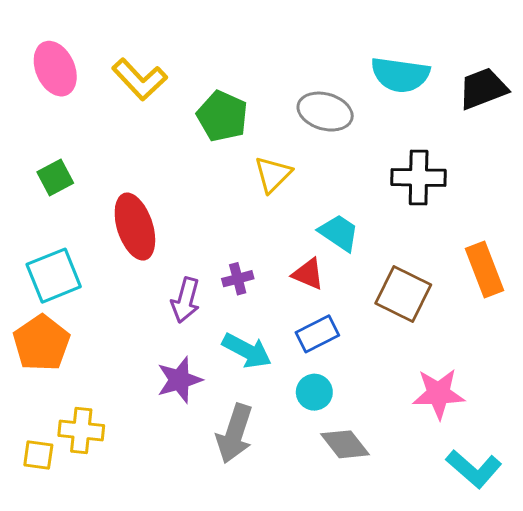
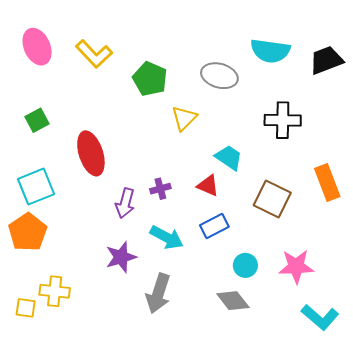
cyan circle: (314, 392) -> (245, 265), moved

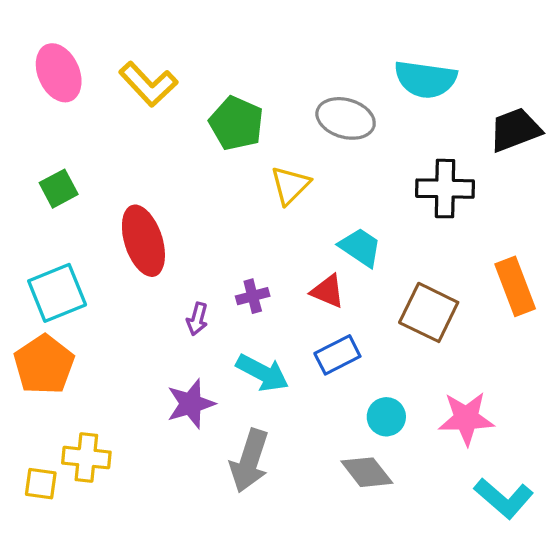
black trapezoid: (326, 60) -> (515, 130), moved
purple arrow: (125, 203) -> (197, 319), size x0.7

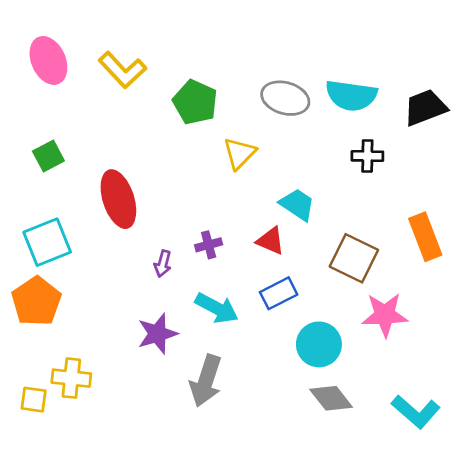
cyan semicircle: (425, 79) -> (351, 95), moved
black cross: (445, 189) -> (367, 156), size x0.7
cyan circle: (386, 417) -> (319, 344), size x1.4
pink star: (466, 418) -> (385, 315), moved
gray diamond: (367, 472) -> (331, 398), moved

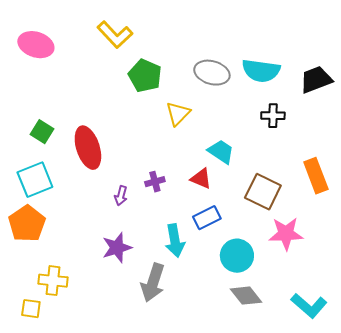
pink ellipse: (48, 60) -> (36, 45), turned -48
yellow L-shape: (122, 70) -> (115, 35), moved
green square: (48, 156) -> (42, 132), moved, turned -30
cyan arrow: (217, 308) -> (175, 241), moved, turned 52
yellow square: (34, 400) -> (31, 309), moved

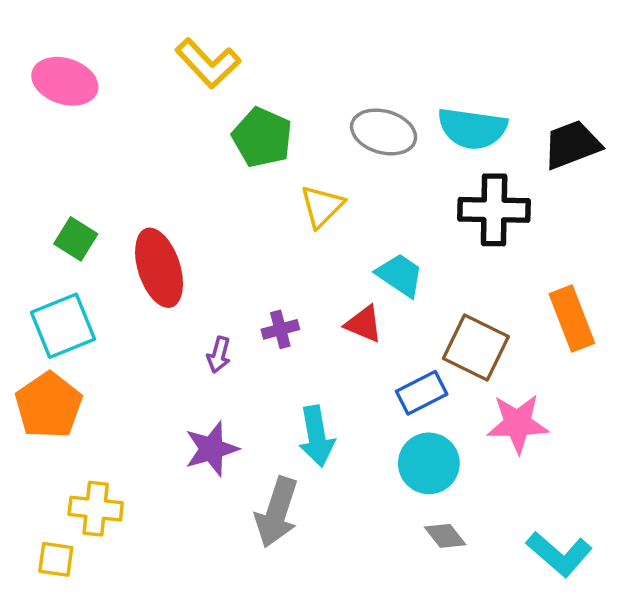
black cross: (273, 116) -> (494, 210), size x1.6
blue rectangle: (207, 218) -> (422, 393), moved
gray diamond: (246, 296) -> (445, 536), size x0.7

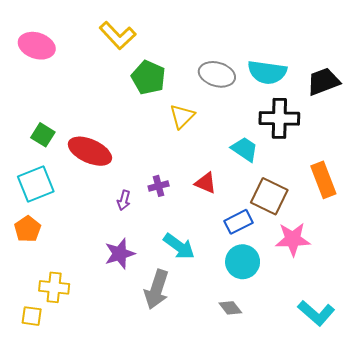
red ellipse: (159, 268) -> (90, 151), turned -48
cyan trapezoid: (400, 275) -> (245, 149), moved
orange pentagon: (49, 405) -> (28, 229), size x0.7
cyan arrow: (317, 436) -> (179, 246), turned -44
gray diamond: (445, 536) -> (230, 308), moved

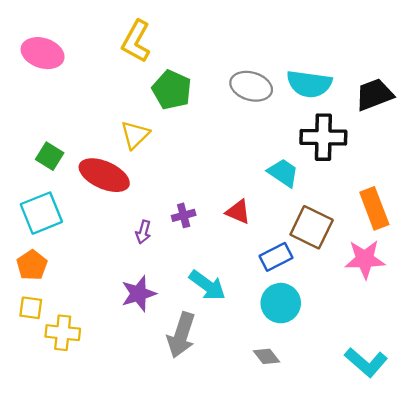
yellow L-shape: (118, 35) -> (136, 41), turned 72
yellow triangle: (182, 116) -> (135, 135), moved
pink star: (293, 239) -> (365, 259), moved
yellow square: (32, 316) -> (31, 308), moved

